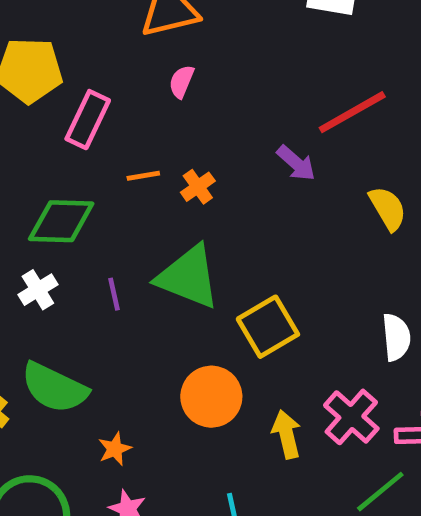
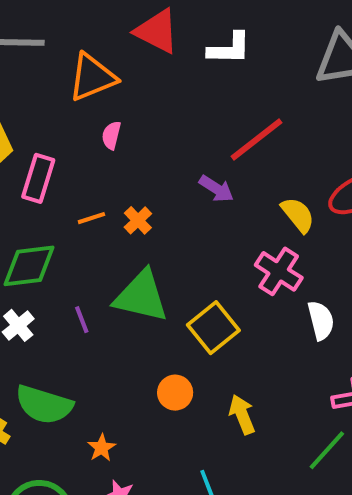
orange circle: (211, 397) -> (175, 393), size x0.7
pink cross: (351, 417) -> (279, 271), moved

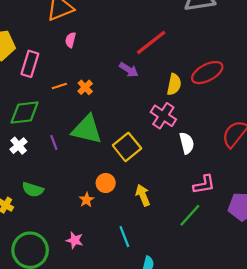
yellow semicircle: (298, 215) -> (174, 84), turned 50
green semicircle: (44, 405) -> (33, 190), size x0.7
orange star: (102, 448) -> (86, 200), moved

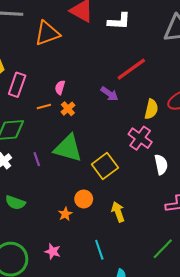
pink semicircle: (70, 40) -> (60, 87), moved
green line: (190, 215) -> (163, 249), moved

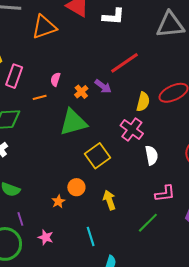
orange cross: (68, 109) -> (81, 92), moved
green triangle: (68, 148) -> (73, 122), moved, turned -32
purple line: (37, 159) -> (20, 219), moved
green line: (163, 249) -> (148, 223), moved

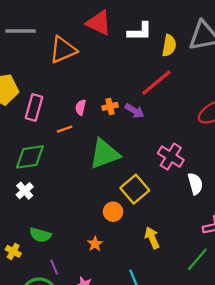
orange cross: (81, 92) -> (110, 106), moved, turned 32
yellow semicircle: (143, 102) -> (169, 45), moved
orange circle: (76, 187) -> (113, 212), moved

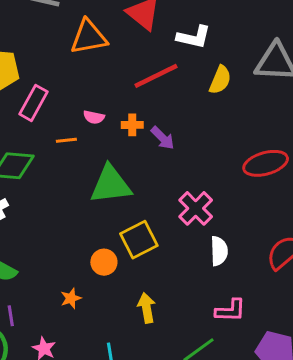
yellow semicircle: (169, 45) -> (220, 80), moved
red line: (156, 83) -> (156, 76), moved
pink semicircle: (81, 107) -> (94, 117), turned -104

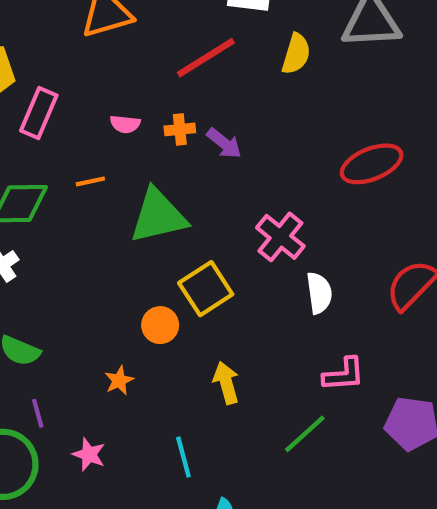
orange line: (66, 140) -> (90, 181), moved

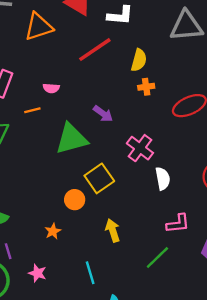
yellow semicircle: (296, 54) -> (139, 60), moved
orange cross: (180, 129) -> (146, 87), moved
purple arrow: (224, 143) -> (103, 114), moved
orange line: (90, 181) -> (32, 110), moved

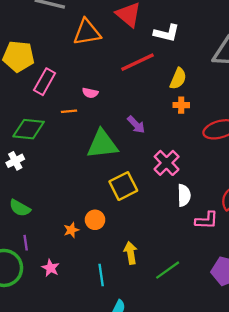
orange circle: (75, 200) -> (95, 220), moved
pink L-shape: (178, 224) -> (207, 220), moved
yellow arrow: (113, 230) -> (131, 253), moved

